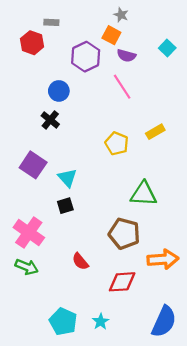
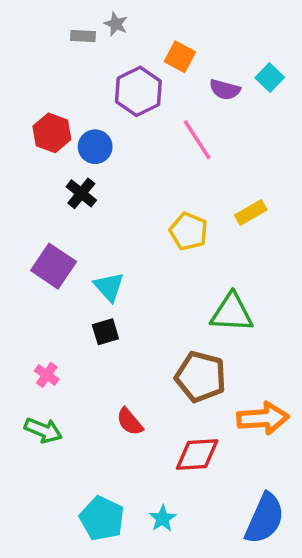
gray star: (121, 15) -> (116, 24), moved
red hexagon: (32, 43) -> (52, 133), moved
purple semicircle: (126, 56) -> (225, 90), moved
pink cross: (29, 233) -> (47, 375), size x0.5

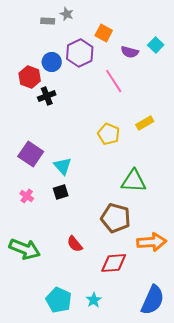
blue circle: (95, 147) -> (52, 62), moved
black cross: (81, 193) -> (47, 96), moved, turned 30
pink cross: (47, 375) -> (27, 196), moved
green arrow: (43, 430) -> (25, 249), size x1.4

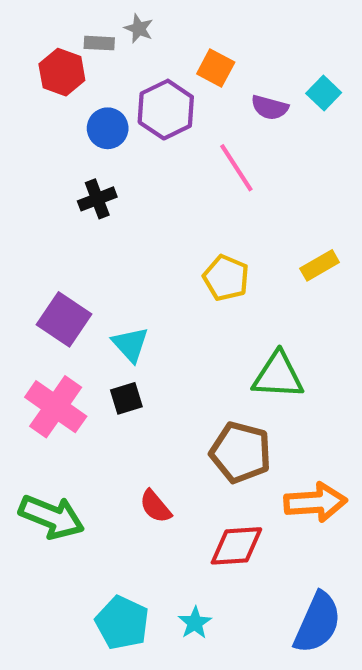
red hexagon: (30, 77) -> (62, 72), moved
yellow rectangle: (145, 123) -> (320, 265), moved
pink cross: (27, 196) -> (56, 407), size x2.0

